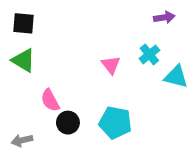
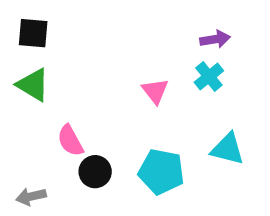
purple arrow: (164, 17) -> (215, 39), moved
cyan triangle: (176, 77) -> (228, 149), moved

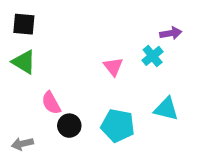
purple arrow: (215, 39) -> (171, 33), moved

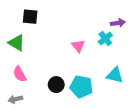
black square: (24, 24) -> (30, 17), moved
pink semicircle: (51, 103) -> (20, 74), moved
black circle: (69, 126) -> (56, 85), moved

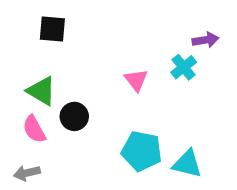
green triangle: (16, 43) -> (41, 91), moved
cyan triangle: (115, 75) -> (187, 164), moved
black circle: (56, 85) -> (74, 116), moved

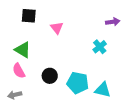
cyan cross: (184, 67) -> (100, 47), moved
pink triangle: (136, 80) -> (57, 28), moved
black circle: (74, 116) -> (50, 76), moved

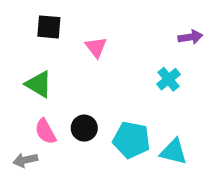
pink semicircle: (19, 71) -> (45, 131), moved

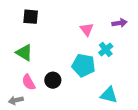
pink triangle: (96, 47) -> (87, 29), moved
cyan pentagon: (131, 140) -> (84, 65), moved

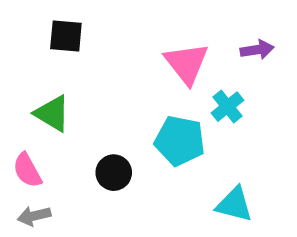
pink triangle: (87, 29) -> (187, 63), size x1.5
pink semicircle: (29, 82) -> (27, 170), moved

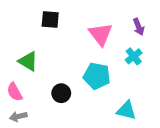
black square: (66, 36) -> (50, 20), moved
purple arrow: (257, 50) -> (139, 27), turned 77
cyan cross: (228, 107) -> (134, 56), moved

